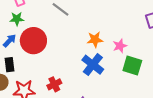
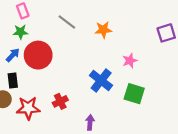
orange star: (95, 40) -> (103, 30), moved
green square: (132, 66) -> (134, 94), moved

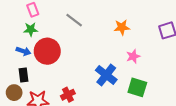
orange star: (103, 30) -> (122, 27), moved
blue arrow: (13, 55) -> (23, 51), turned 64

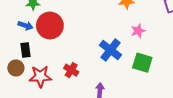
red cross: (68, 95) -> (71, 70), turned -32

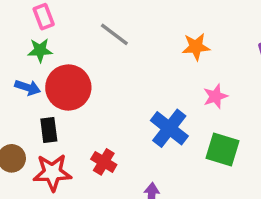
black rectangle: (25, 50) -> (49, 130), moved

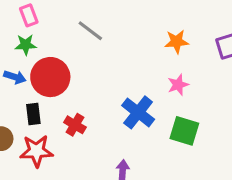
orange star: (196, 47) -> (177, 42), moved
red cross: (104, 162) -> (75, 125), moved

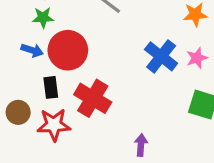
blue cross: (138, 112) -> (161, 56), moved
red cross: (75, 125) -> (93, 98), size x1.6

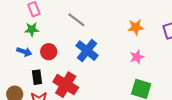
red circle: (68, 50) -> (49, 52), size x0.6
blue cross: (161, 56) -> (87, 51), moved

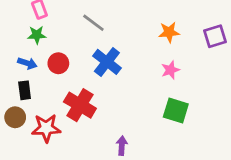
black rectangle: (37, 77) -> (25, 90), moved

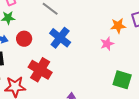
orange star: (169, 32) -> (118, 26), moved
green square: (176, 111) -> (122, 80), moved

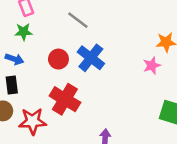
red circle: (24, 39) -> (58, 59), moved

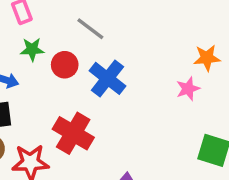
green star: (23, 32) -> (32, 49), moved
red circle: (58, 59) -> (65, 65), moved

